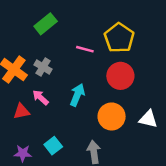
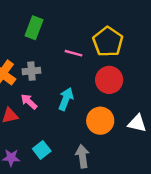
green rectangle: (46, 24) -> (34, 28), turned -30
gray cross: (43, 67) -> (31, 71), turned -36

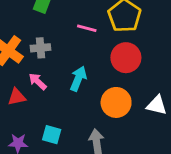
cyan square: (42, 150) -> (52, 135), turned -36

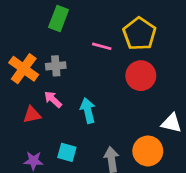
cyan arrow: (78, 79) -> (88, 111), moved, turned -35
orange circle: (116, 102) -> (148, 151), moved

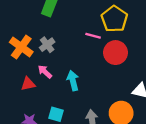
pink line: (102, 46) -> (93, 36), moved
gray cross: (56, 66) -> (47, 45), turned -32

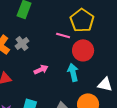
pink arrow: (45, 72) -> (41, 69), moved, turned 112
cyan arrow: (73, 81) -> (73, 72), moved

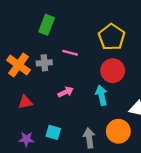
pink line: (63, 35) -> (70, 53), moved
gray cross: (22, 43) -> (44, 63), turned 32

